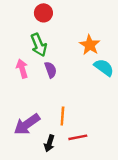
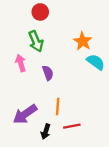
purple semicircle: (51, 70) -> (48, 73), moved

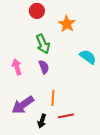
green arrow: (36, 41) -> (43, 44), moved
orange star: (83, 41) -> (67, 24), moved
pink arrow: (21, 63) -> (17, 67), moved

